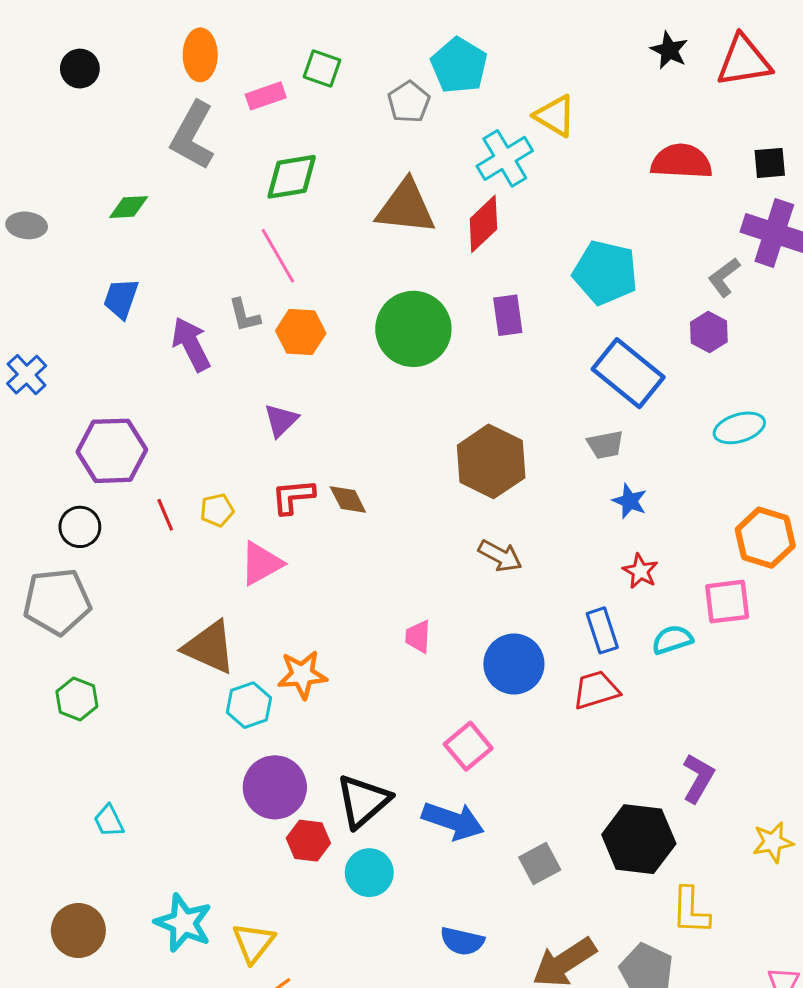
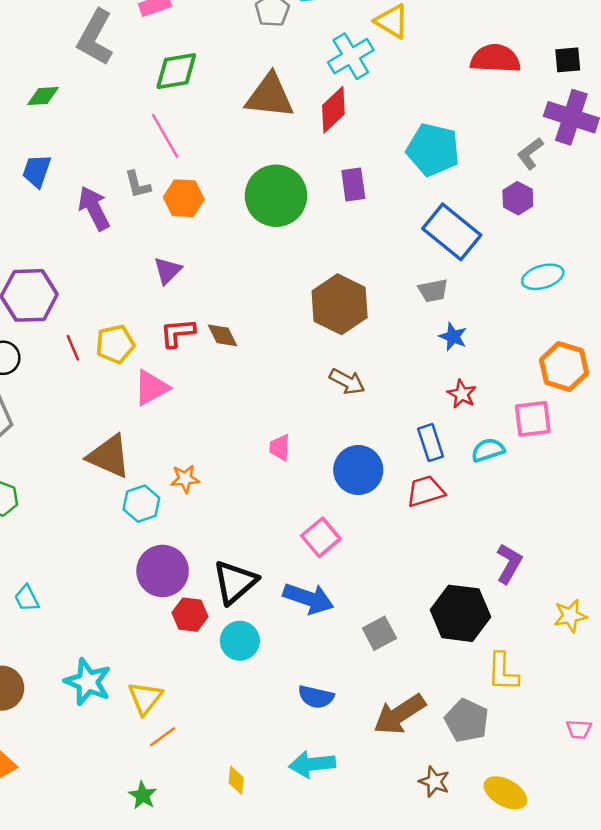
yellow pentagon: (217, 510) -> (115, 344), size x1.4
orange star: (302, 675) -> (185, 479), size x0.7

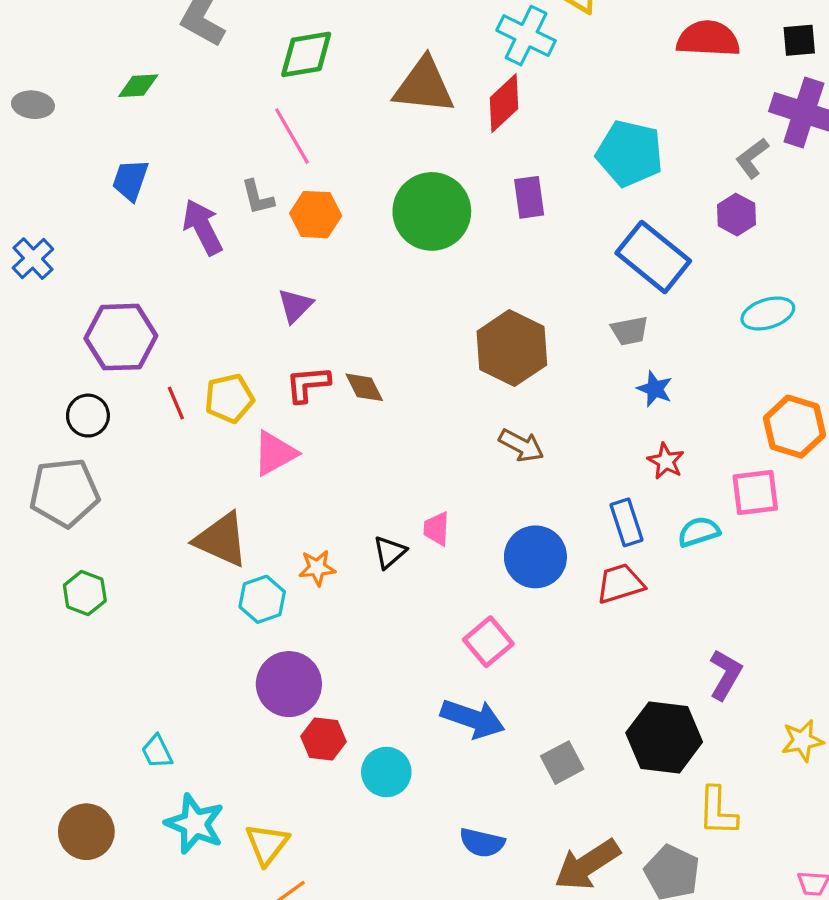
cyan cross: (351, 56) -> (526, 36), turned -33
black triangle: (235, 582) -> (389, 552), moved, size x0.6
cyan trapezoid: (27, 598) -> (157, 752), moved

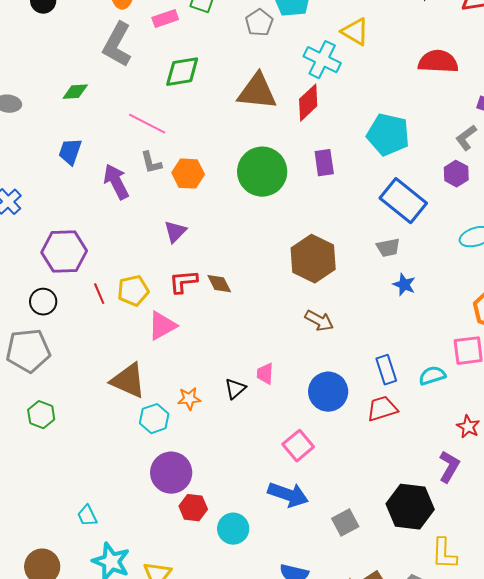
pink line: (292, 136) -> (147, 124), moved, turned -33
red star: (666, 461) -> (468, 427), moved

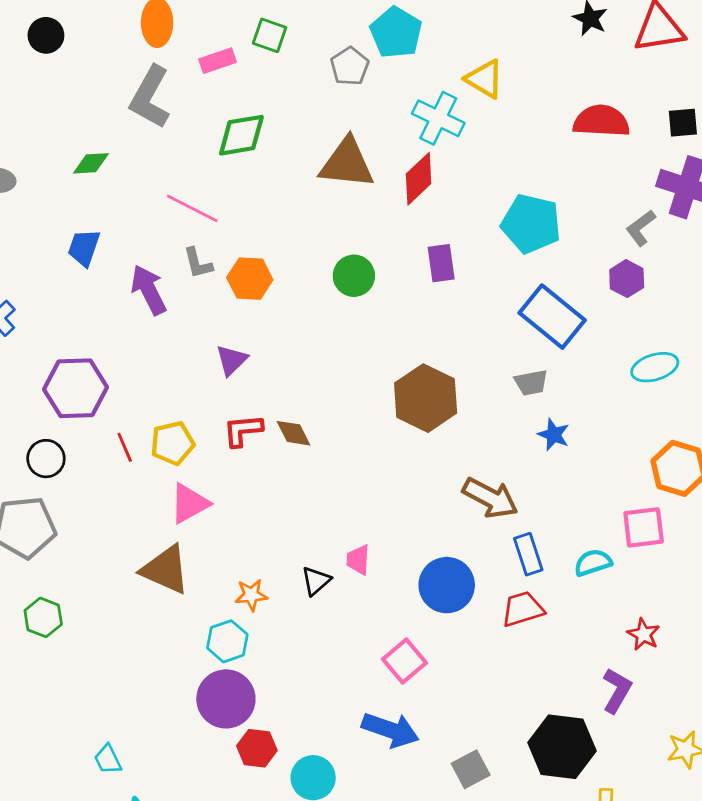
green circle: (262, 172) -> (354, 276), size x0.6
brown arrow: (319, 321) -> (490, 498), moved, size x1.4
pink triangle: (162, 326) -> (189, 504), moved
cyan hexagon: (154, 419) -> (227, 641), moved

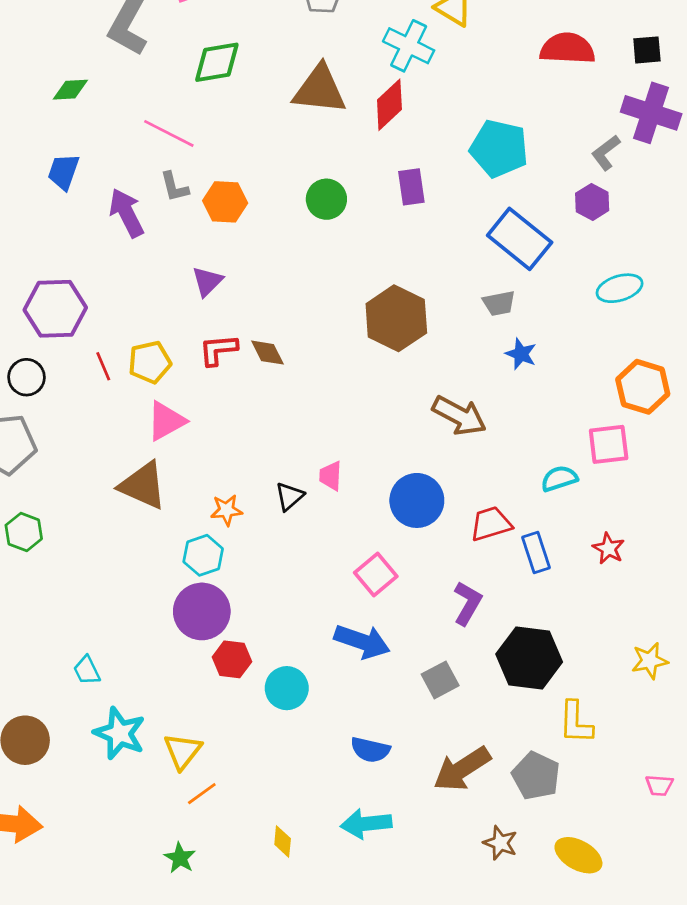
blue rectangle: (528, 554) -> (536, 553), moved
purple L-shape: (617, 691) -> (468, 603), moved

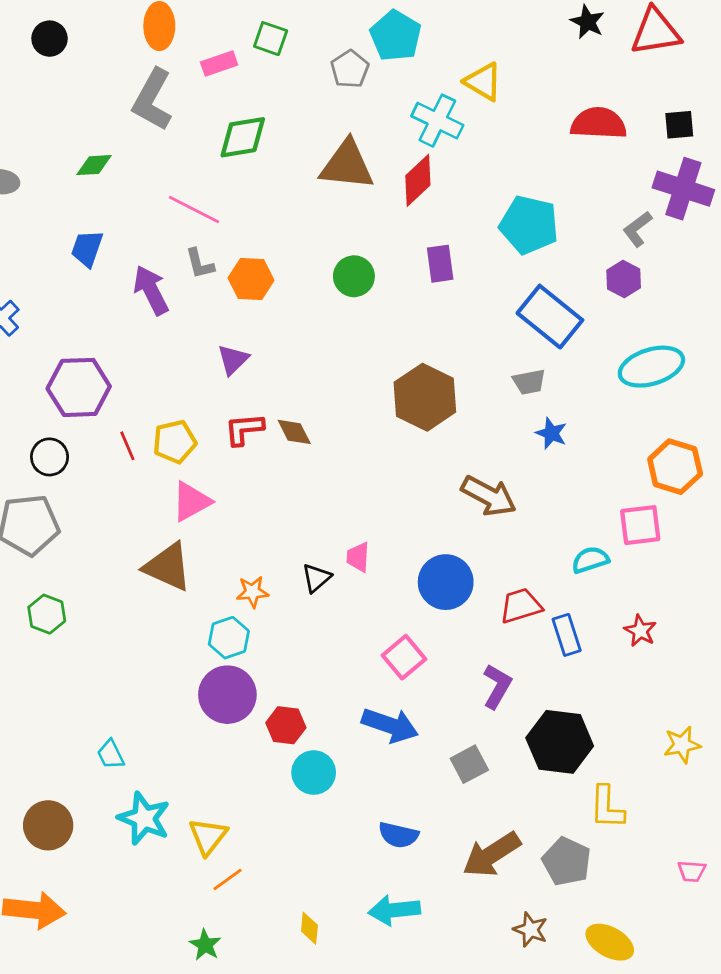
cyan ellipse: (620, 288) -> (651, 367), size x1.4
red hexagon: (232, 659) -> (286, 725), moved

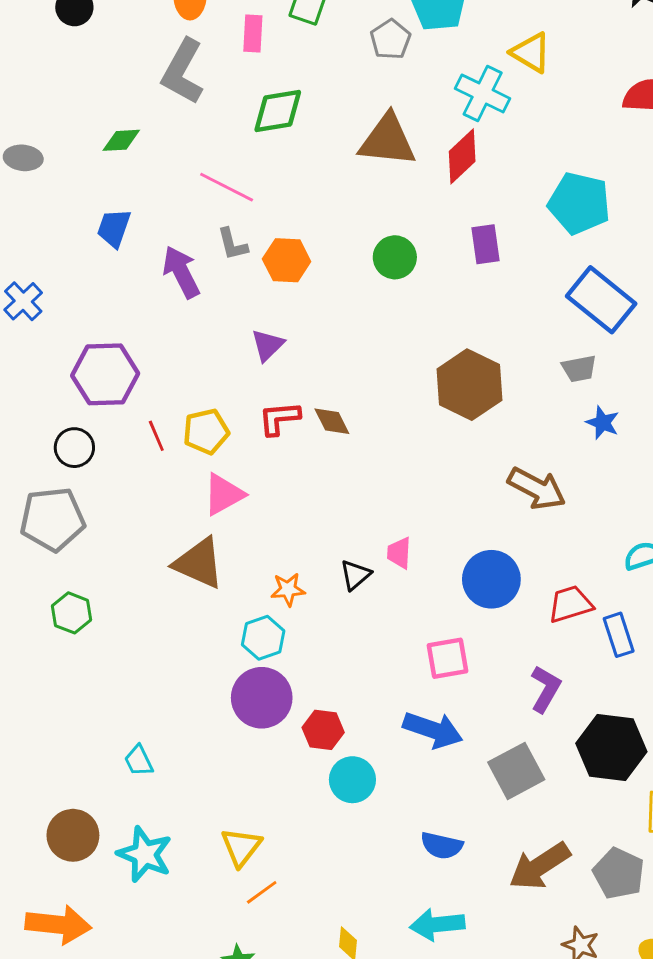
pink rectangle: (219, 64) -> (253, 34), turned -68
pink square: (404, 657) -> (447, 658), turned 30
gray square: (469, 764) -> (516, 771), size x1.4
cyan star: (144, 818) -> (145, 854), moved

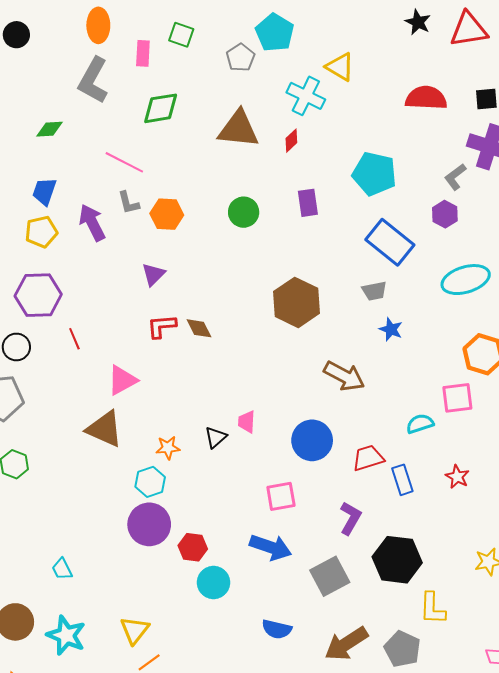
red diamond: (462, 156) -> (291, 141), size x0.6
yellow pentagon: (206, 431) -> (41, 232), moved

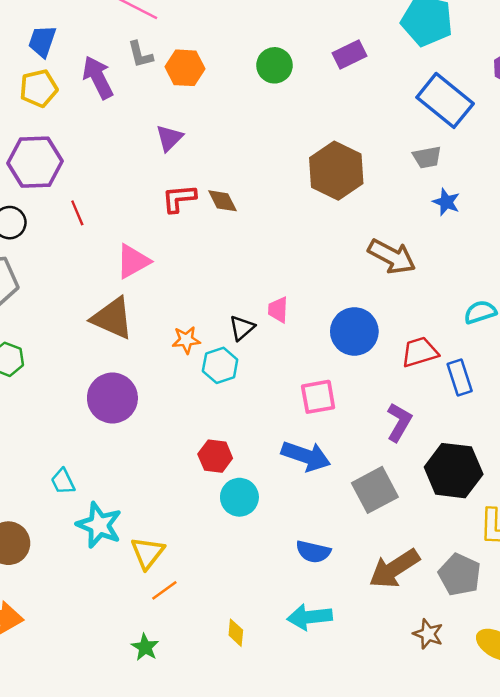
purple rectangle: (308, 203) -> (350, 54), turned 72
cyan hexagon: (150, 482) -> (220, 365), moved
purple circle: (149, 524) -> (112, 398), moved
cyan star: (66, 635) -> (99, 525), moved

